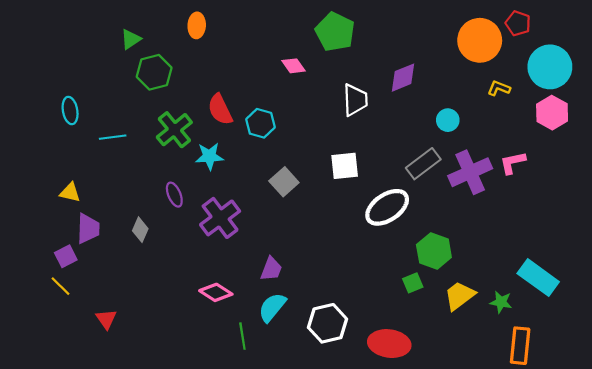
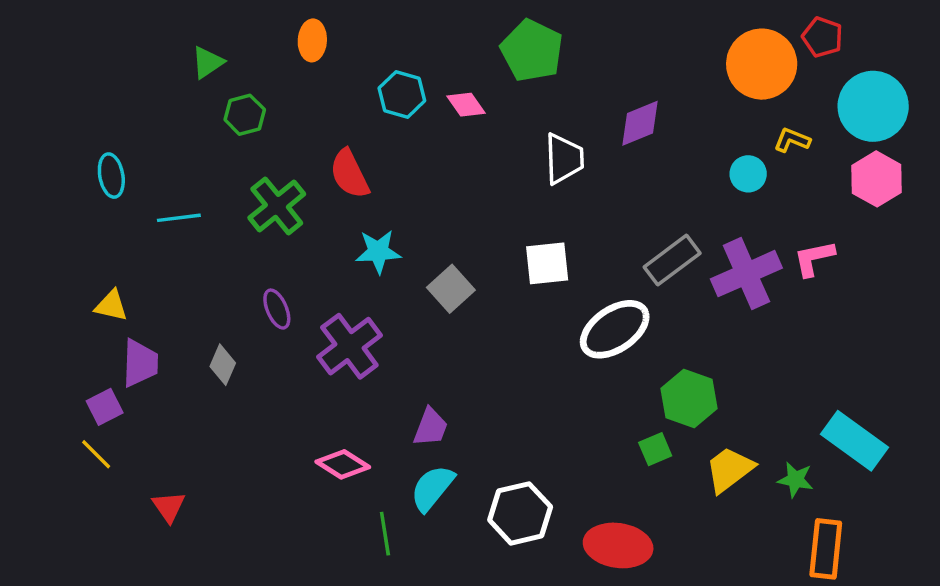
green hexagon: (154, 72) -> (245, 115), size x0.7
cyan circle: (448, 120) -> (748, 174), moved
cyan hexagon: (261, 123) -> (402, 94), moved
cyan star: (209, 156) -> (378, 252), moved

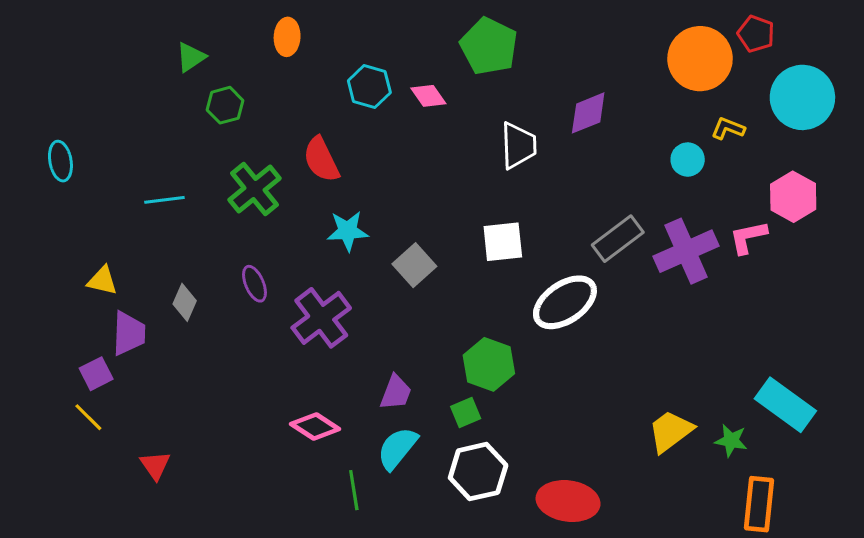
cyan ellipse: (111, 176) -> (60, 161), moved
pink hexagon: (877, 179) -> (793, 197), moved
gray diamond: (223, 365) -> (185, 302), moved
green hexagon: (689, 399) -> (489, 364), moved
green square: (655, 449) -> (466, 413), moved

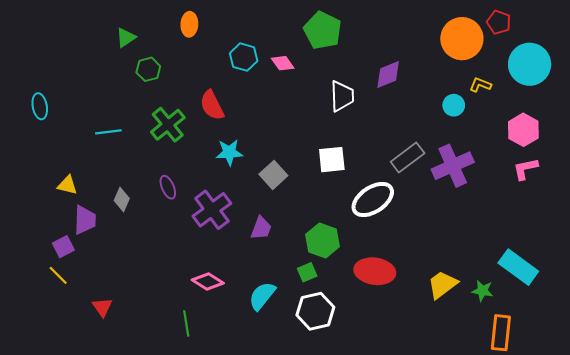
pink L-shape: (748, 237) -> (525, 169), moved
purple trapezoid: (396, 392) -> (261, 228), moved
green line: (354, 490) -> (186, 323), moved
red ellipse: (568, 501) -> (375, 271), moved

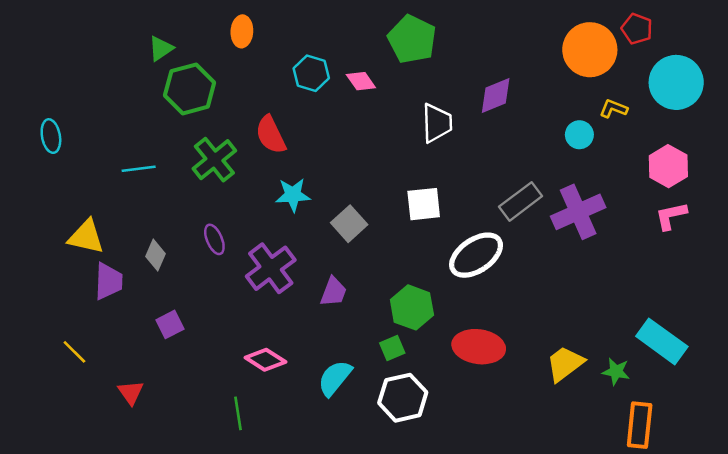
green hexagon: (148, 69) -> (190, 89), size x1.6
yellow triangle: (67, 185) -> (86, 237), size x1.4
purple square: (63, 247) -> (170, 324), moved

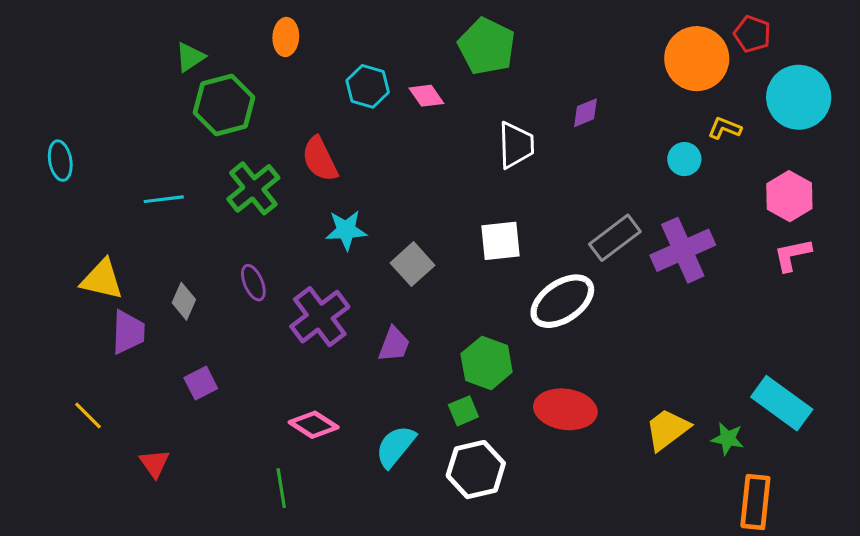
purple diamond: (496, 95) -> (585, 113), size x0.7

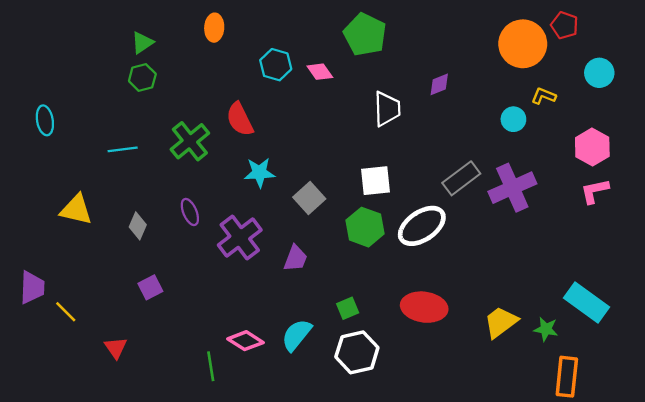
cyan circle: (799, 97) -> (599, 73), size x0.6
green hexagon: (224, 105) -> (142, 77), moved, size x0.6
purple trapezoid: (128, 332) -> (32, 287), moved
green hexagon: (487, 363) -> (365, 227), moved
pink diamond: (314, 425) -> (246, 341), moved

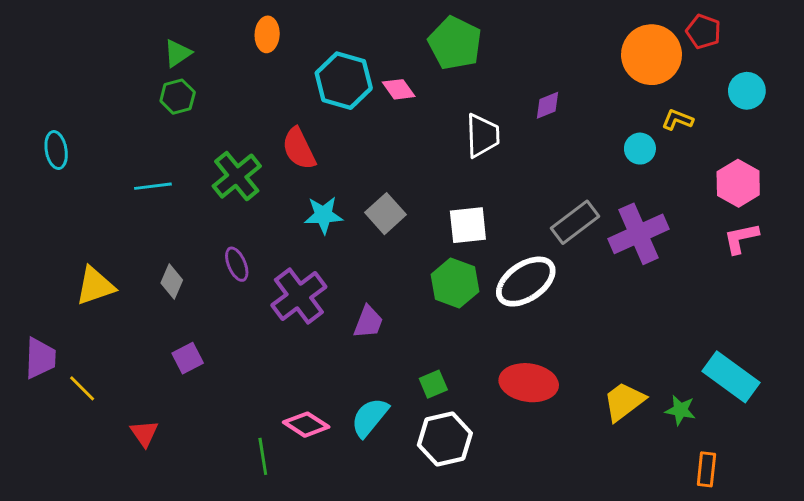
cyan hexagon: (276, 65) -> (344, 81), size x1.4
gray square: (309, 198) -> (386, 214), moved
yellow triangle: (76, 210) -> (95, 286), moved, turned -32
orange rectangle: (567, 377) -> (706, 469), size x0.7

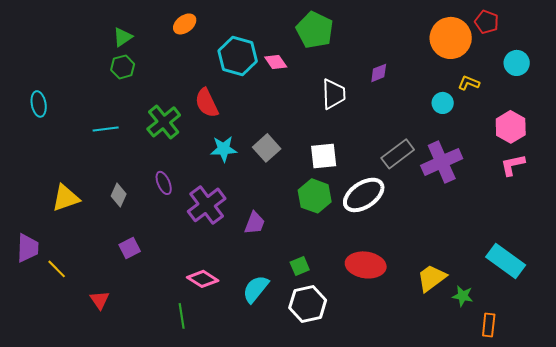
orange ellipse: (267, 34) -> (185, 24), turned 50
green star: (680, 410) -> (463, 296), moved
pink diamond: (306, 425) -> (203, 279), moved

